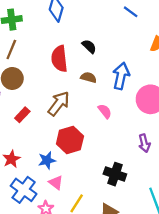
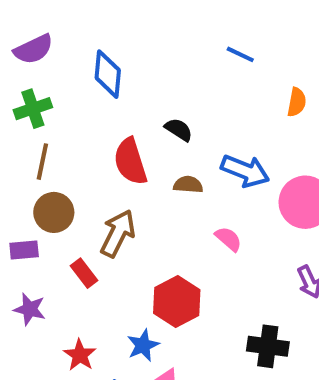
blue arrow: (121, 76) -> (245, 171), turned 110
brown arrow: (59, 104) -> (118, 233), moved
red rectangle: (22, 115) -> (84, 273), turned -70

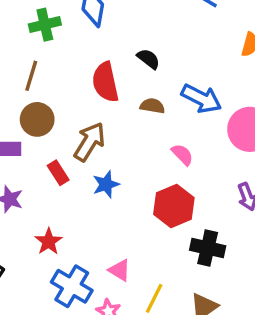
green cross: (33, 109) -> (45, 25), moved
red hexagon: (177, 301) -> (174, 206), moved
blue star: (143, 345) -> (106, 184), moved

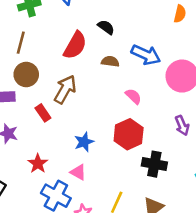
red semicircle: (105, 82) -> (75, 45), turned -136
blue star: (106, 184) -> (84, 142), moved
pink triangle: (120, 270) -> (78, 172), moved

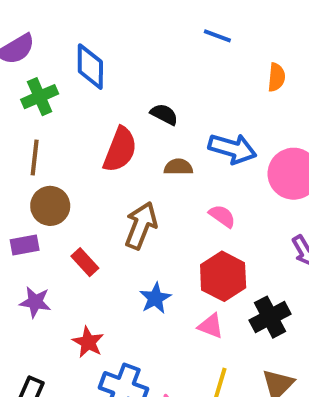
brown arrow: (65, 89) -> (141, 226), moved
black cross: (154, 164) -> (270, 317), turned -30
pink triangle: (78, 172) -> (211, 326), moved

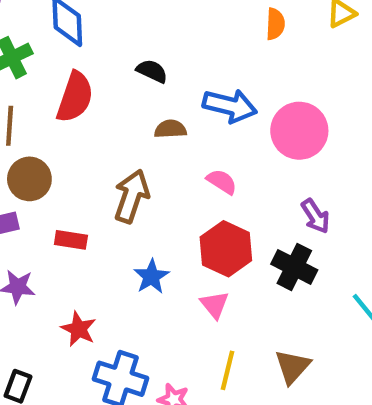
red semicircle: (120, 150) -> (75, 97), moved
red rectangle: (85, 262) -> (71, 240), turned -36
black cross: (270, 317) -> (294, 267), moved, turned -33
pink triangle: (211, 326) -> (215, 305), turned 32

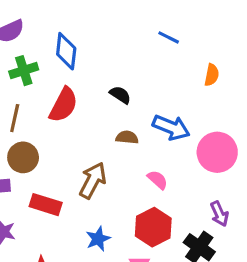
red rectangle: (71, 240) -> (46, 205), size x1.4

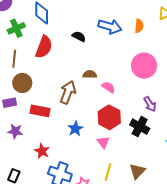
orange semicircle: (212, 75) -> (139, 26), moved
blue arrow: (171, 127) -> (110, 27), moved
brown semicircle: (127, 137) -> (90, 74), moved

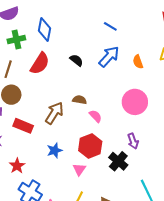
orange semicircle: (139, 26) -> (138, 62), turned 144
blue arrow: (110, 27) -> (109, 57), turned -75

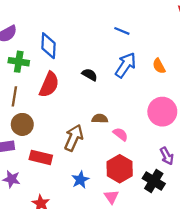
green cross: (16, 40) -> (19, 62), turned 30

